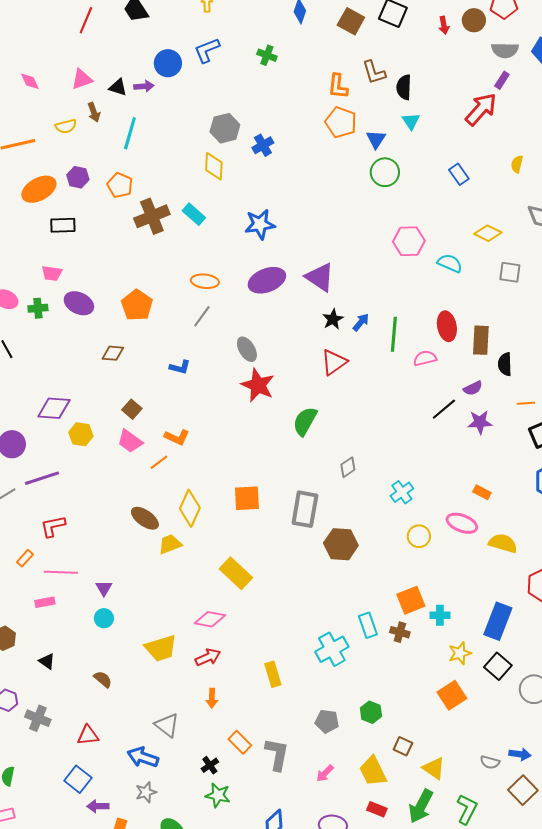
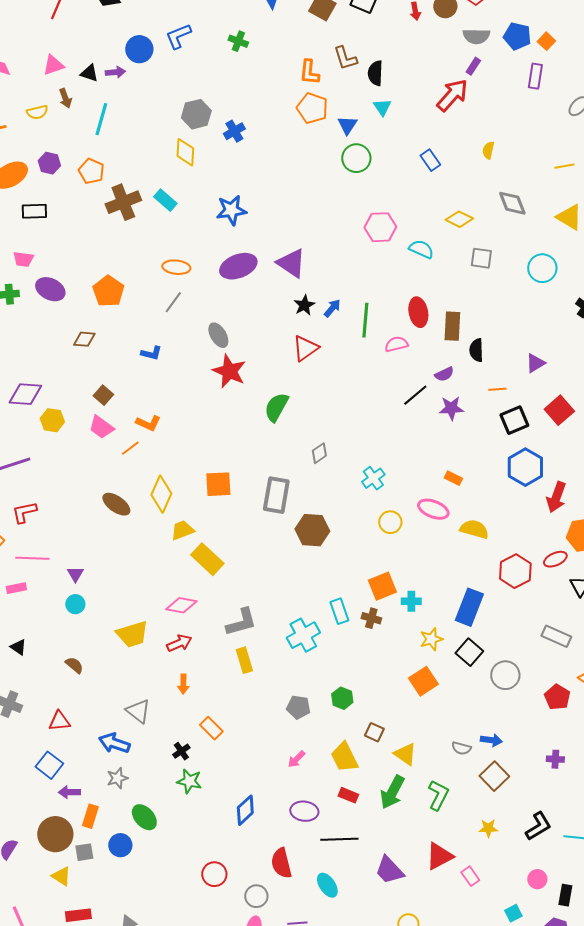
yellow trapezoid: (170, 544) -> (182, 530), moved
gray L-shape: (277, 754) -> (241, 622), moved, turned 64

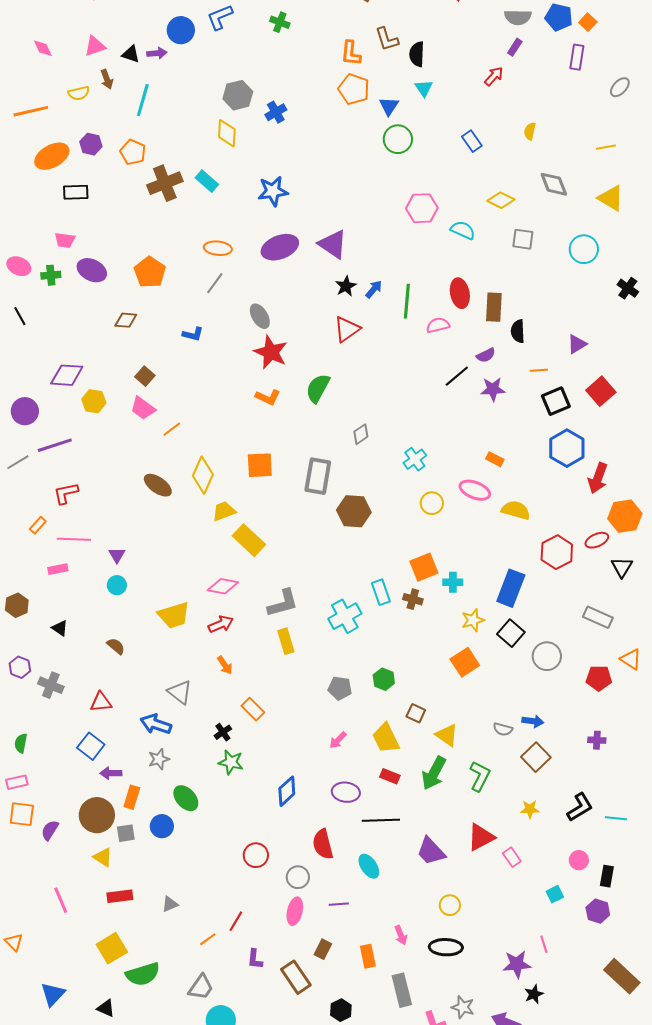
red arrow: (452, 95) -> (494, 76), size x0.6
orange L-shape: (148, 423) -> (268, 397), moved
orange arrow: (183, 684) -> (225, 665), turned -36
red pentagon: (557, 697) -> (599, 678), turned -30

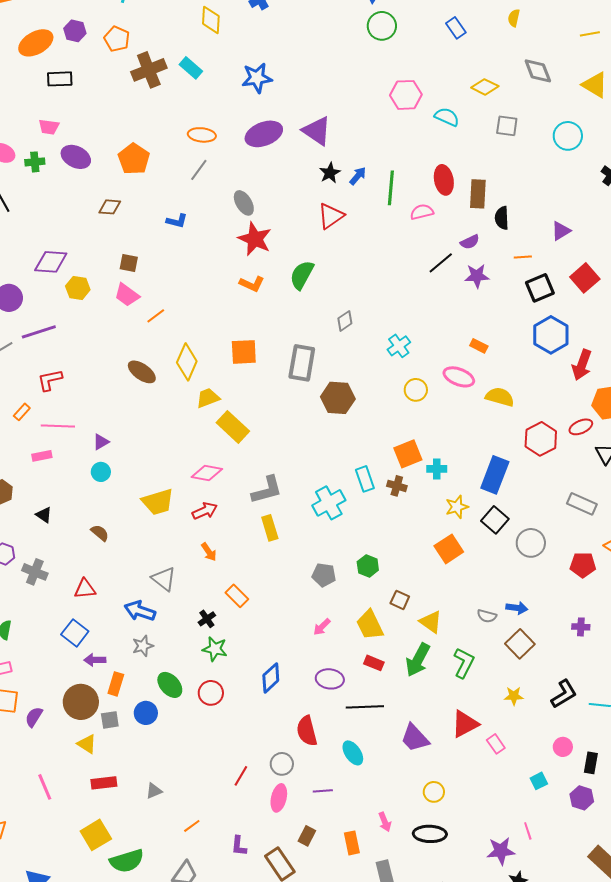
brown square: (145, 376) -> (129, 263), turned -30
purple triangle: (117, 555) -> (101, 442), turned 30
red circle: (256, 855) -> (211, 693), moved
red line: (236, 921) -> (241, 776), moved

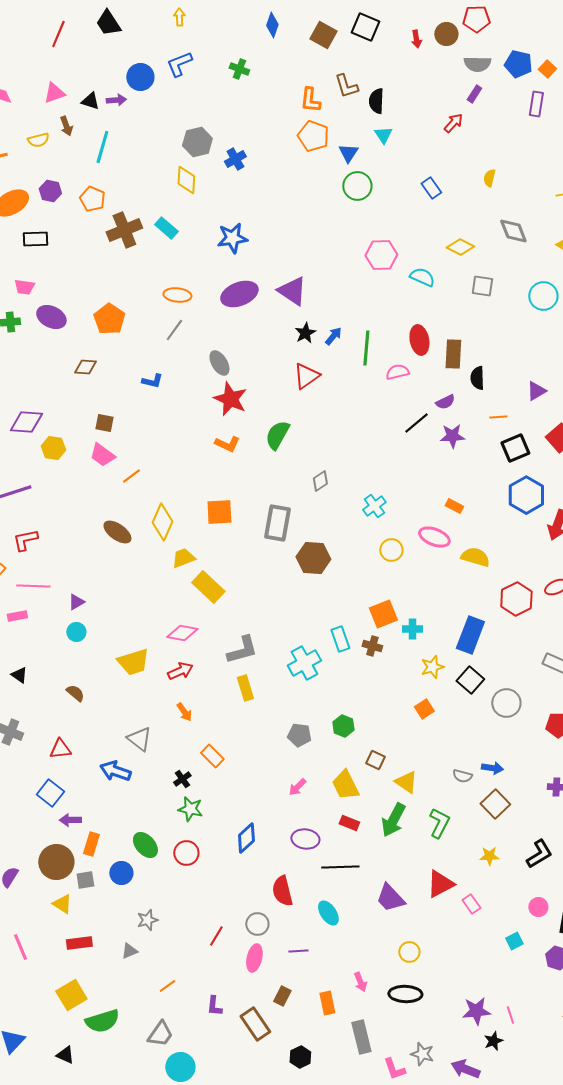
orange square: (449, 549) -> (424, 709), size x0.7
gray star: (143, 646) -> (147, 920), moved
pink line: (528, 831) -> (510, 1015), moved

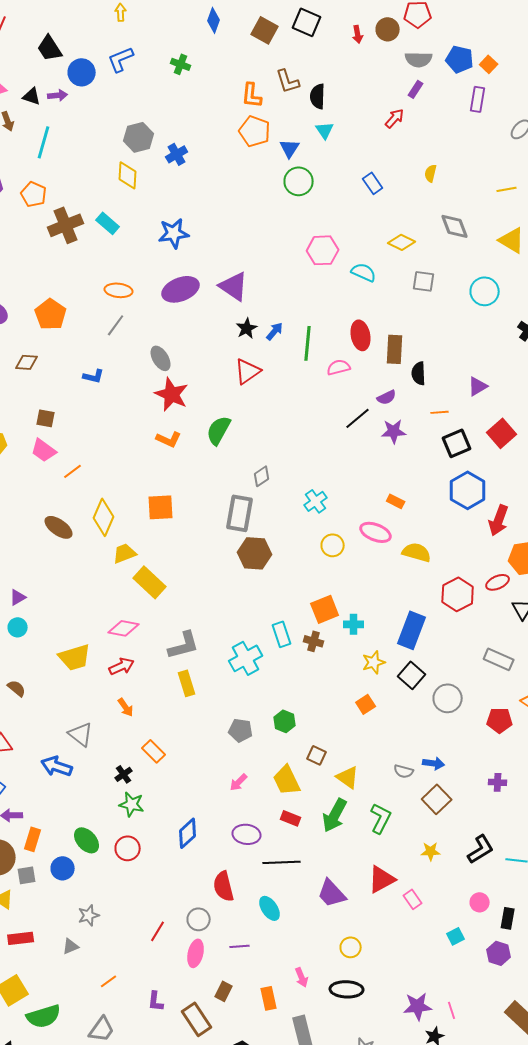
black trapezoid: (108, 23) -> (50, 48), moved
gray rectangle: (277, 523) -> (240, 513), moved

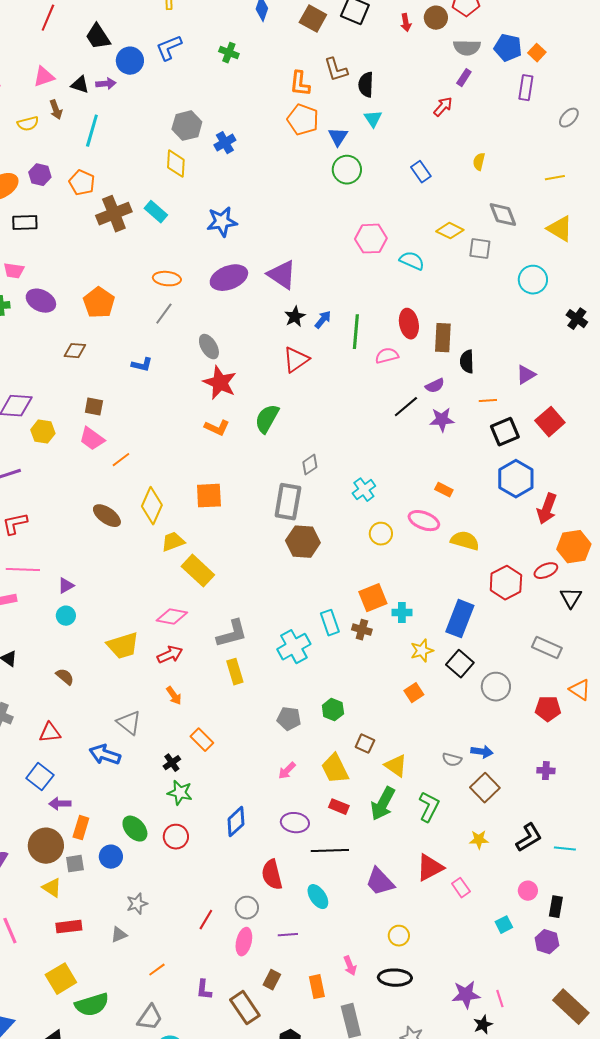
gray square: (424, 281) -> (480, 249), moved

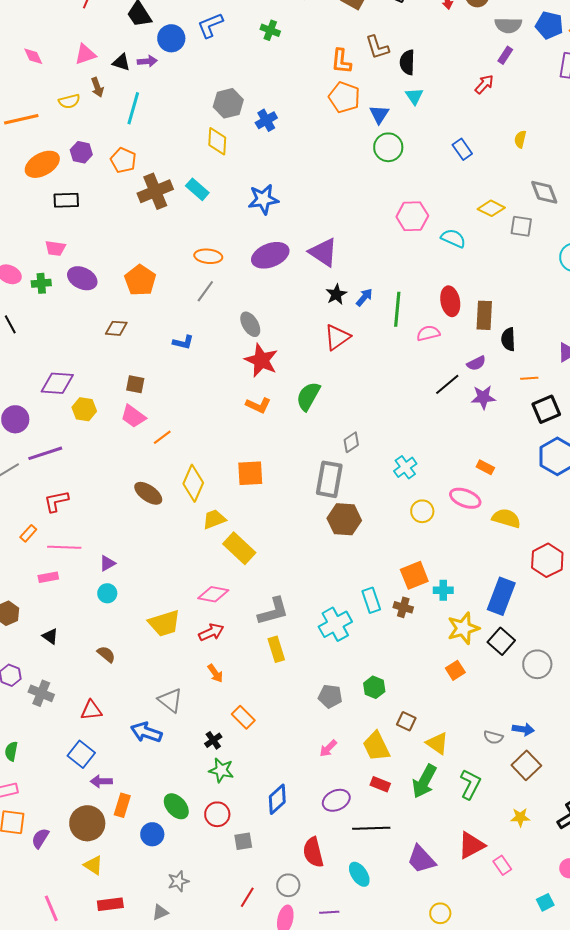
yellow star: (422, 651) -> (463, 628), size x1.4
purple ellipse: (295, 823) -> (336, 800), turned -32
gray square: (75, 864) -> (243, 841), moved

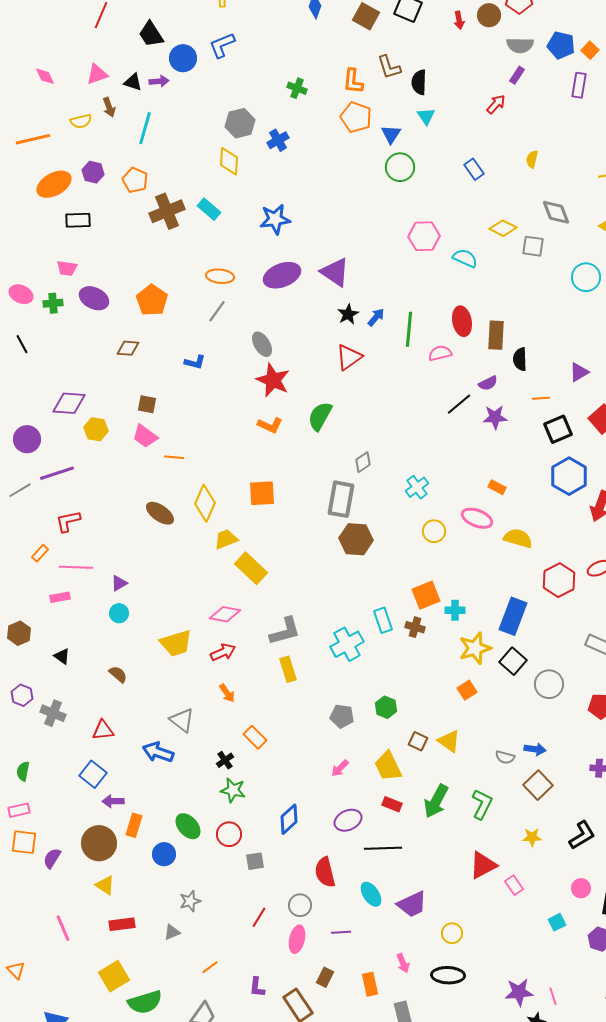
green cross: (270, 30) -> (297, 88), moved
orange line: (162, 437) -> (174, 457), turned 42
yellow triangle: (437, 743) -> (449, 741), moved
purple trapezoid: (421, 859) -> (412, 904), moved, turned -72

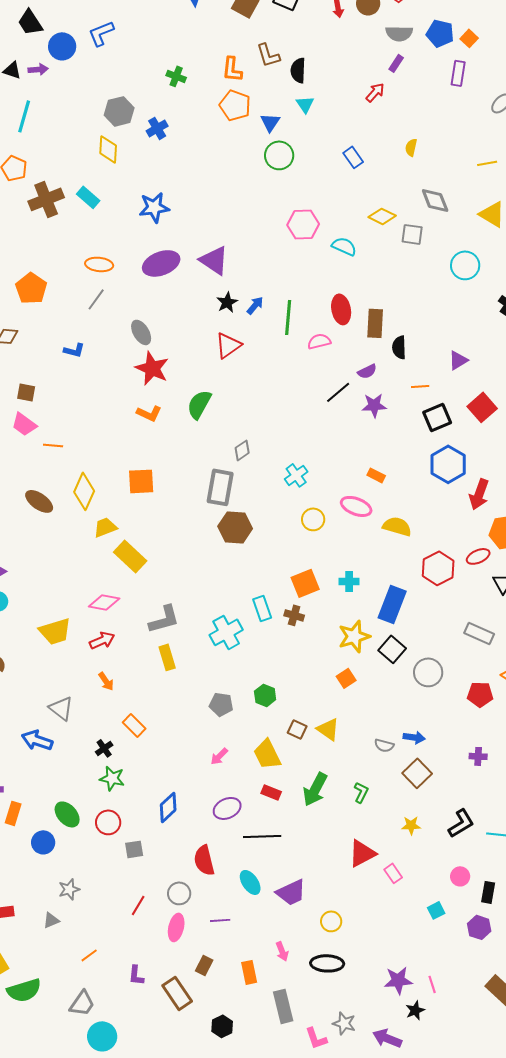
cyan cross: (455, 610) -> (349, 581), moved
green L-shape: (482, 804) -> (361, 792), size x0.7

